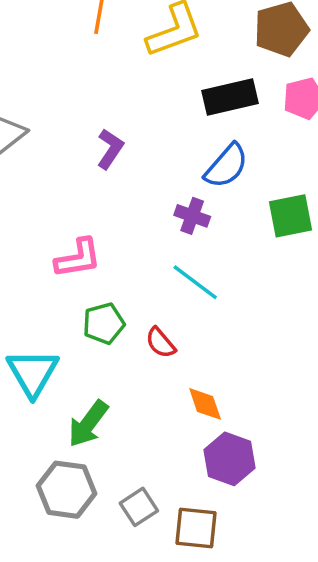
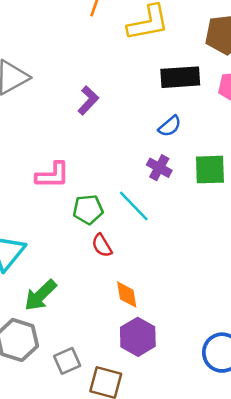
blue semicircle: (226, 166) -> (170, 126), size x0.7
purple cross: (192, 216) -> (159, 168), moved
green pentagon: (104, 323) -> (88, 209), moved

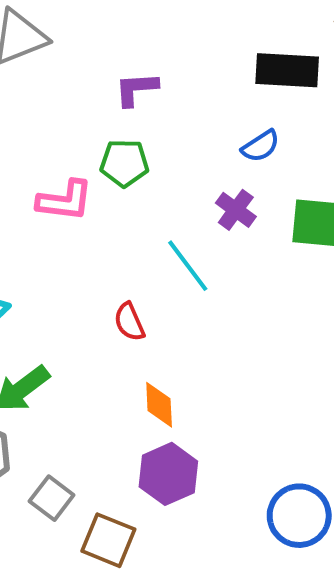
purple L-shape: (88, 100) -> (136, 89), turned -144
green pentagon: (88, 209) -> (124, 163), moved
gray square: (67, 361) -> (52, 498), turned -36

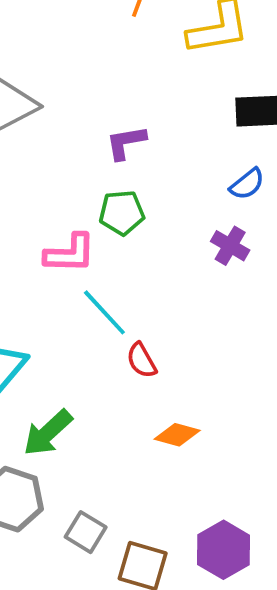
cyan line: (188, 266) -> (104, 312), moved
orange diamond: (159, 405) -> (177, 435), turned -66
purple hexagon: (168, 474) -> (223, 550), moved

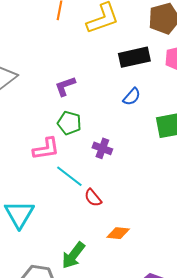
green pentagon: (122, 213) -> (69, 123), turned 30
purple cross: (230, 246) -> (102, 148), moved
green arrow: (48, 433) -> (73, 255), moved

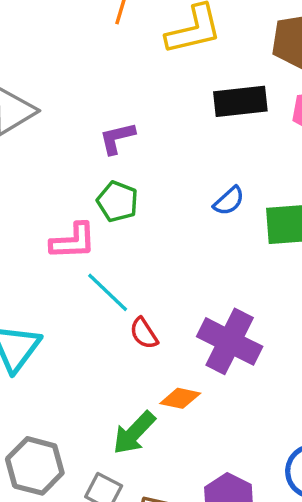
blue semicircle: (132, 97) -> (229, 201), moved
purple cross: (102, 148) -> (230, 341), moved, size x1.8
green arrow: (73, 255) -> (134, 433), moved

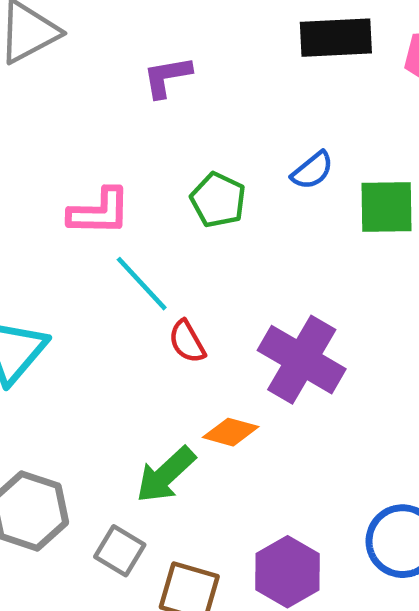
green pentagon: (117, 201) -> (218, 200), moved

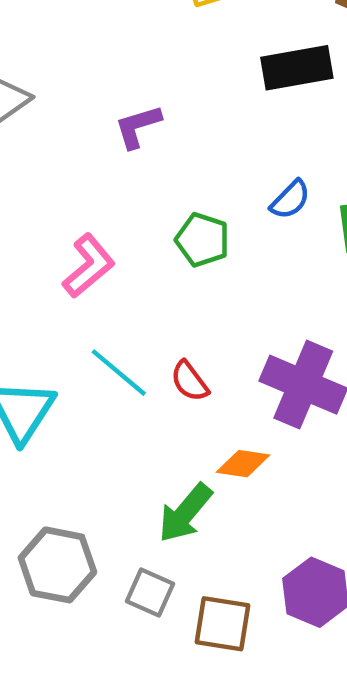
pink L-shape: (99, 212) -> (89, 266), turned -34
cyan line: (142, 284) -> (119, 373), moved

